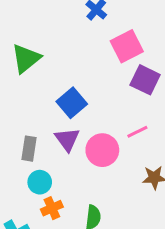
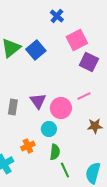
blue square: (72, 103) -> (36, 50), moved
cyan circle: (40, 182) -> (49, 129), moved

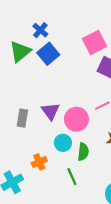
blue cross: (57, 16) -> (40, 30), moved
green semicircle: (55, 152) -> (83, 152), moved
green line: (65, 170) -> (72, 177), moved

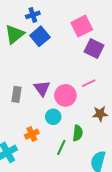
blue cross: (40, 30) -> (33, 15), turned 32
green semicircle: (83, 152) -> (78, 133), moved
green line: (72, 177) -> (61, 147), turned 49

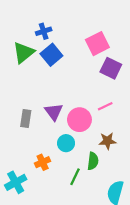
brown star: (100, 114) -> (107, 141), moved

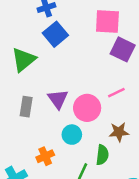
pink square: (97, 44) -> (107, 21), turned 30
green triangle: (24, 53) -> (24, 60), moved

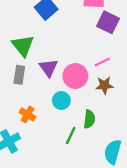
green triangle: (24, 60) -> (23, 46), moved, turned -30
brown star: (119, 132) -> (105, 85), moved
orange cross: (45, 156) -> (28, 114), moved, turned -35

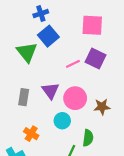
purple square: (108, 22) -> (95, 59), moved
green triangle: (23, 46) -> (27, 52), moved
pink line: (102, 62) -> (73, 64), moved

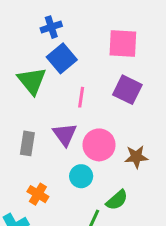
pink line: (73, 64) -> (81, 97), moved, turned -56
green semicircle: (88, 138) -> (117, 200), turned 42

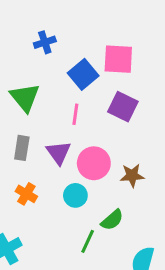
blue square: (62, 58) -> (83, 74), moved
gray rectangle: (27, 143) -> (22, 148), moved
orange cross: (38, 194) -> (26, 194), moved

